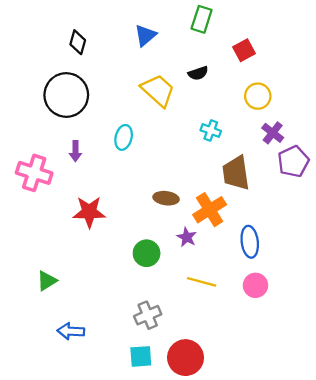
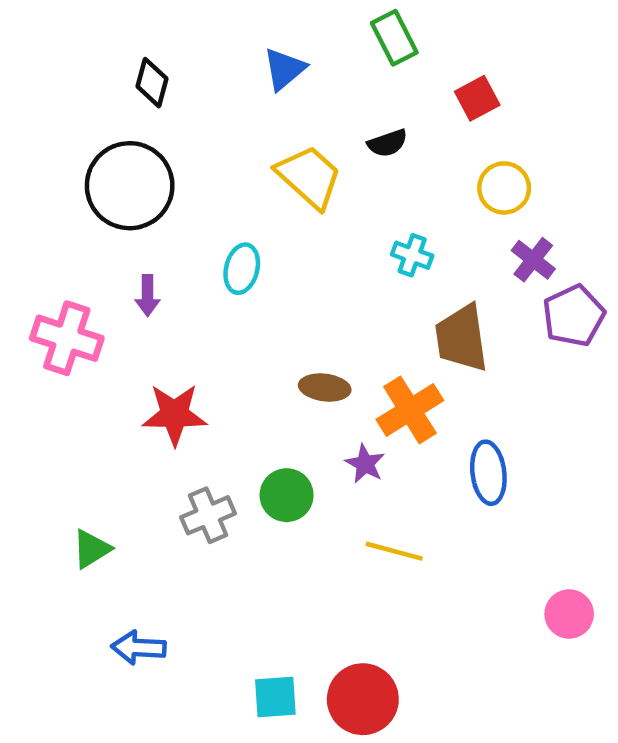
green rectangle: (202, 19) -> (394, 38), turned -45
pink circle: (255, 285) -> (569, 614), moved
gray cross: (148, 315) -> (208, 515), moved

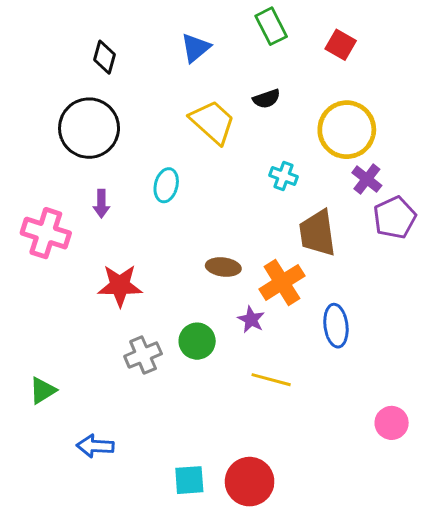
red square: (477, 98) -> (341, 45), moved, turned -32
yellow circle: (504, 188) -> (347, 130), size x1.6
green triangle: (91, 549) -> (43, 391), moved

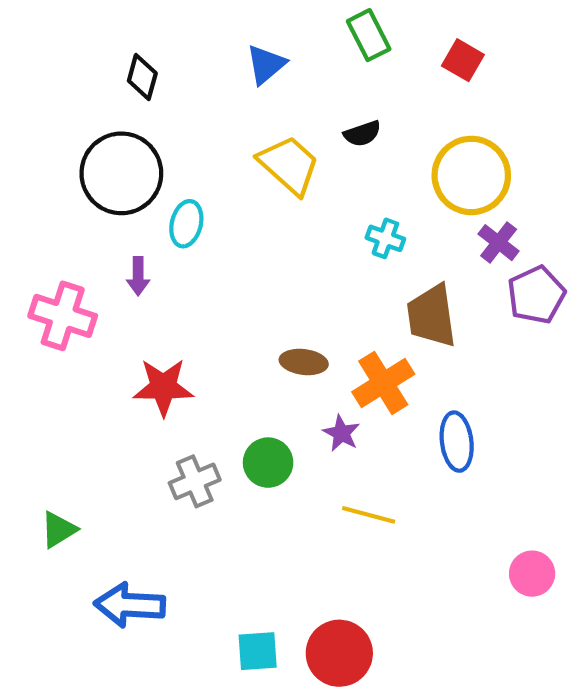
cyan ellipse: (166, 185) -> (186, 224), moved
blue arrow: (95, 446) -> (130, 605), size x1.4

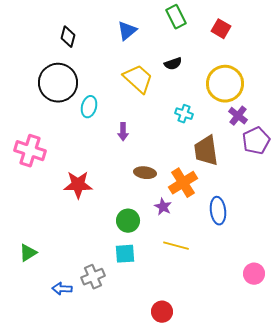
purple arrow: (138, 276) -> (123, 132), moved
gray cross: (195, 481) -> (93, 277), moved
blue arrow: (130, 605) -> (62, 289), size x0.6
cyan square: (258, 651) -> (125, 254), moved
red circle: (339, 653) -> (162, 312), size x0.7

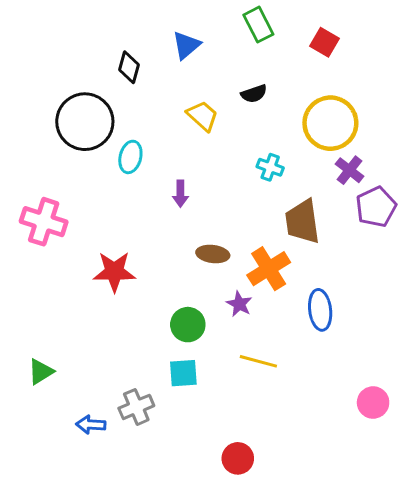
black diamond: (68, 37) -> (129, 67), moved
yellow trapezoid: (138, 79) -> (202, 116), size x0.7

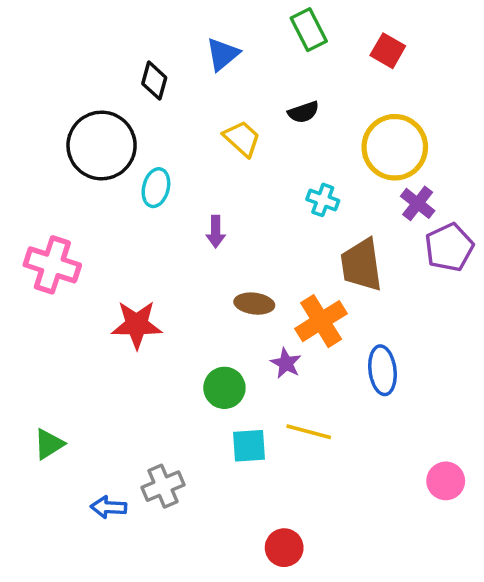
cyan square: (183, 373) -> (249, 446), moved

